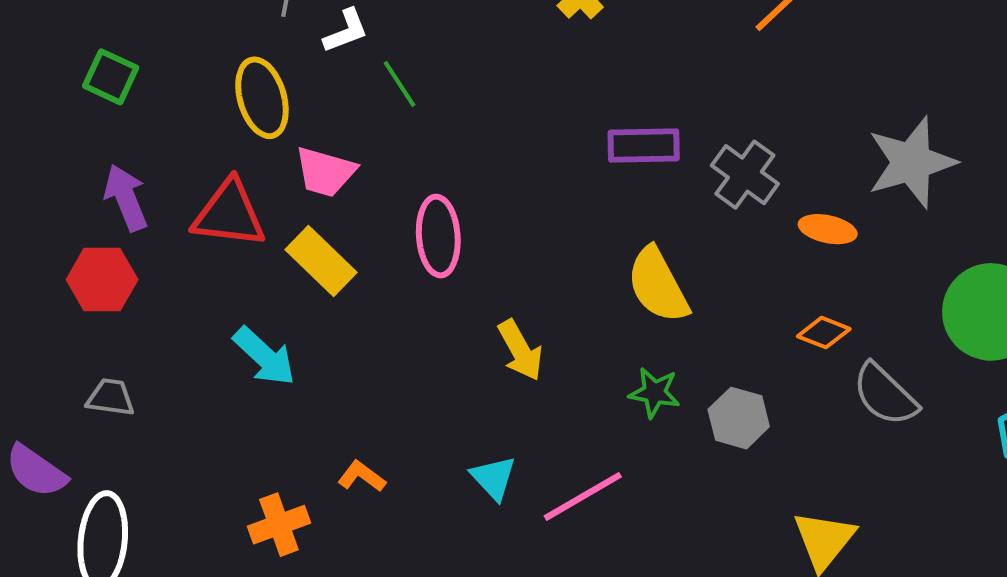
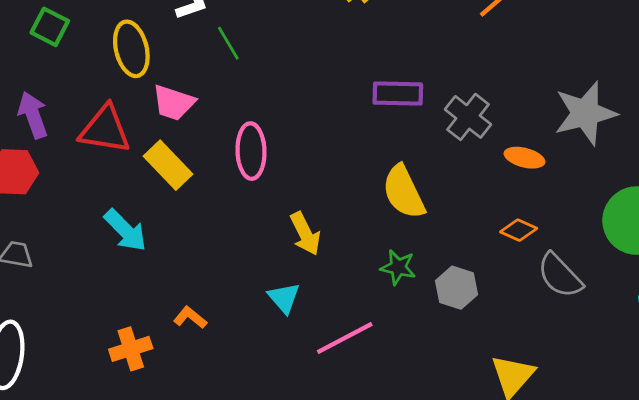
green square: (111, 77) -> (50, 27), moved
cyan triangle: (493, 478) -> (284, 298), moved

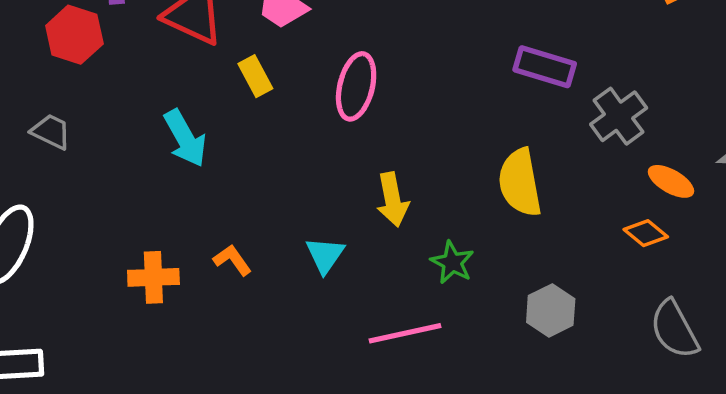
yellow rectangle: (168, 165) -> (255, 76), size x0.7
orange diamond: (519, 230) -> (646, 233), moved
green star: (398, 267) -> (452, 262), moved
cyan triangle: (284, 298) -> (325, 255), moved

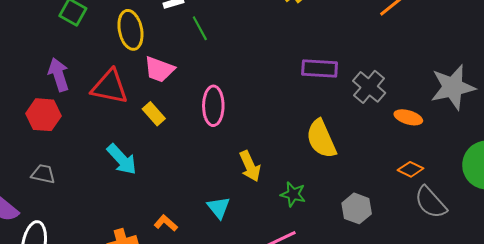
orange diamond: (646, 233) -> (411, 169), moved

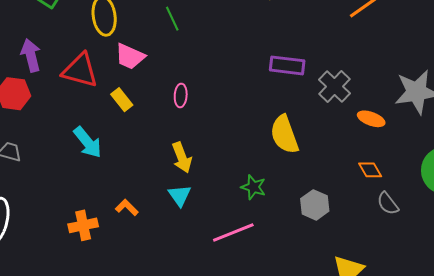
pink ellipse: (213, 106) -> (181, 95), size x0.6
yellow arrow: (250, 166) -> (182, 157), moved
orange diamond: (411, 169) -> (370, 170), turned 30
gray semicircle: (431, 202) -> (388, 204), size x0.7

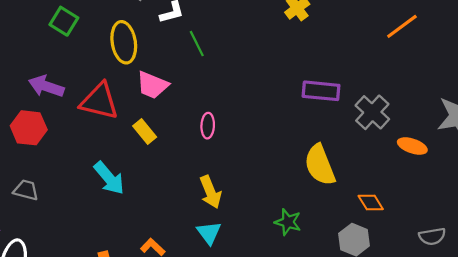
purple arrow: (31, 55) -> (46, 86), turned -56
orange diamond: (370, 170) -> (371, 202), moved
gray semicircle: (388, 204) -> (432, 236), turned -60

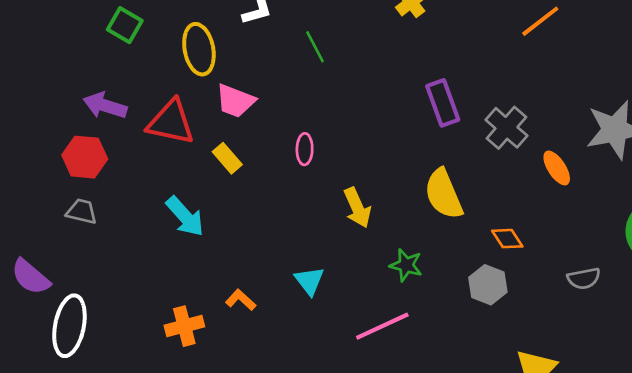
green line: (197, 44) -> (315, 47), moved
purple rectangle: (321, 91) -> (443, 103), turned 66
orange ellipse: (412, 146) -> (557, 168), turned 40
gray trapezoid: (26, 190) -> (82, 211), moved
yellow arrow: (210, 192) -> (357, 208), moved

